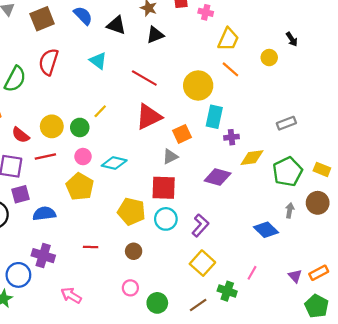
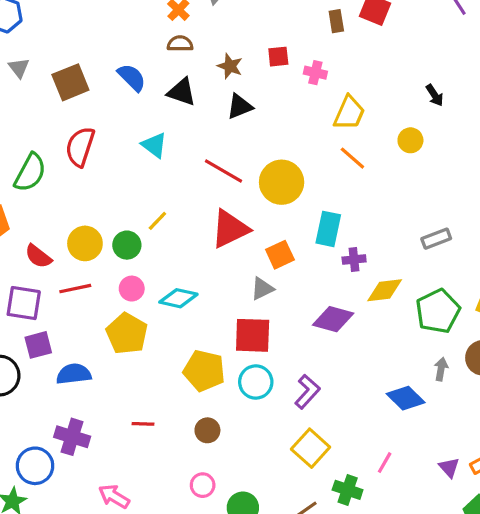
black arrow: (292, 39) -> (435, 95), moved
yellow circle: (198, 85) -> (282, 182), moved

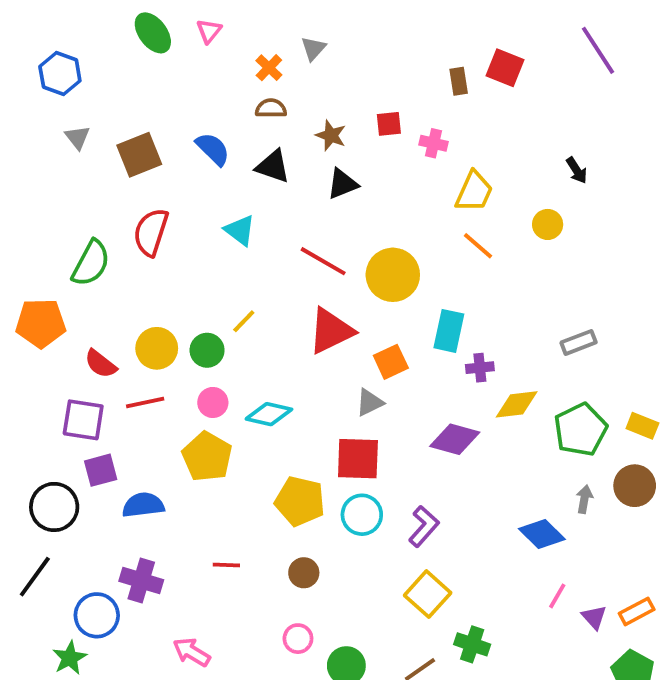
pink line: (385, 463) -> (557, 596), moved

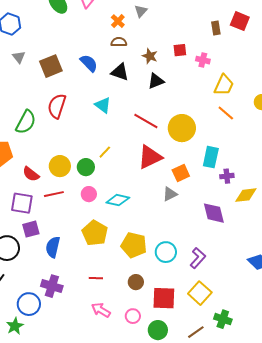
purple diamond: (455, 439) -> (214, 213), turned 60
yellow pentagon: (207, 457) -> (95, 233), moved
red square: (358, 459) -> (164, 298), moved
blue semicircle: (143, 505) -> (53, 247), turned -70
pink arrow: (192, 652) -> (101, 310), moved

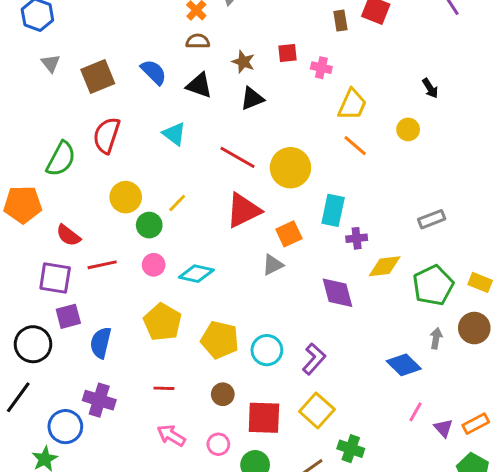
yellow circle: (60, 166) -> (126, 197), moved

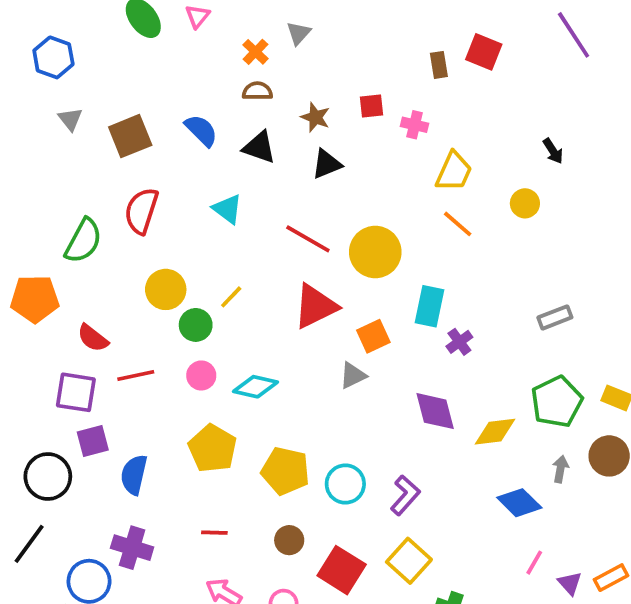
purple cross: (357, 238) -> (459, 342), turned -30
yellow diamond: (385, 266) -> (495, 432), moved
red square: (264, 418) -> (342, 570), turned 30

